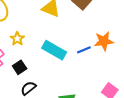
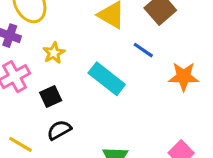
blue line: (84, 50) -> (143, 50), moved, turned 48

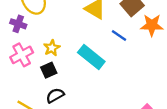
yellow star: (54, 53) -> (52, 48), moved
orange star: (184, 77) -> (152, 25), moved

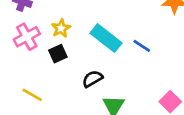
blue line: (119, 36) -> (142, 46), moved
black semicircle: (55, 95) -> (92, 79), moved

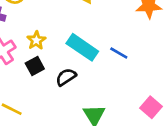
black semicircle: (92, 79) -> (66, 77), moved

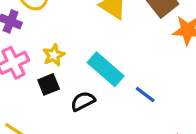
blue line: (119, 53) -> (145, 95), moved

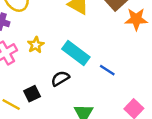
black square: (49, 84) -> (32, 94), moved

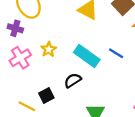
blue line: (107, 70) -> (116, 53), moved

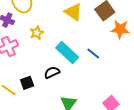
yellow star: (49, 49) -> (37, 33), moved

